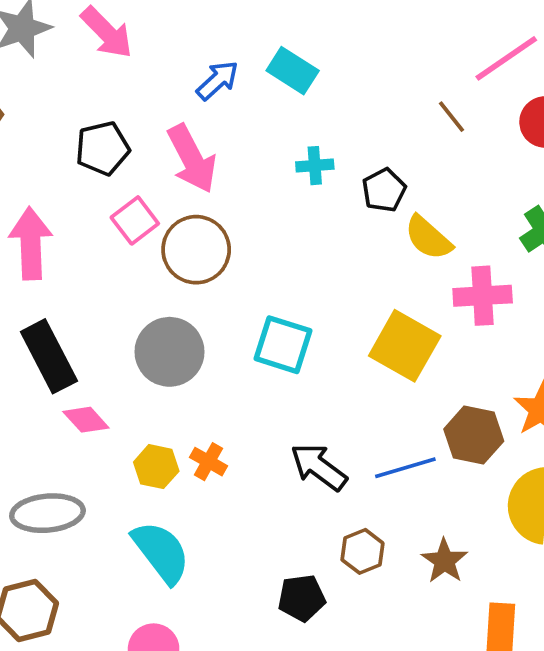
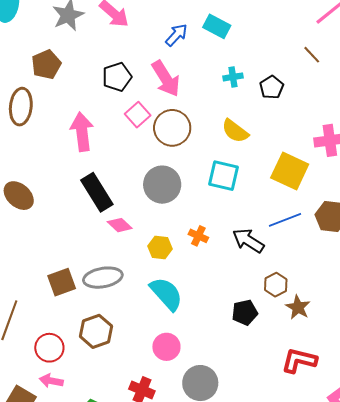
brown line: (452, 117) -> (312, 55), moved
yellow semicircle: (428, 238) -> (235, 131), moved
orange cross: (209, 462) -> (198, 236), moved
blue line: (405, 468) -> (285, 220), moved
brown star: (444, 561) -> (298, 307), moved

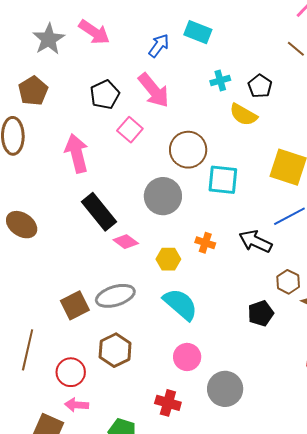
brown circle: (172, 128) -> (188, 150), moved
yellow semicircle: (235, 131) -> (243, 115), moved

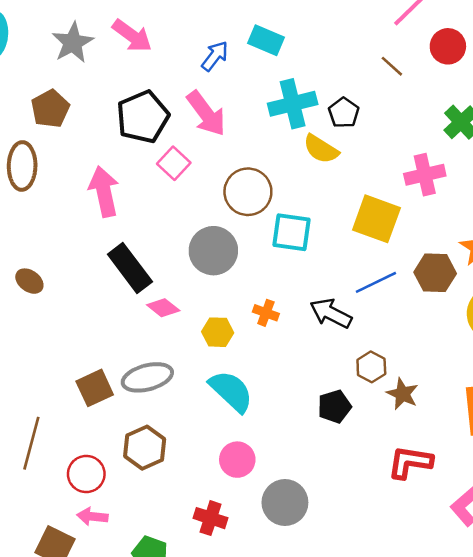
cyan cross: (220, 80) -> (293, 104), size x1.8
black pentagon: (105, 95) -> (143, 117), size x1.4
brown ellipse: (22, 225) -> (29, 281), size x0.7

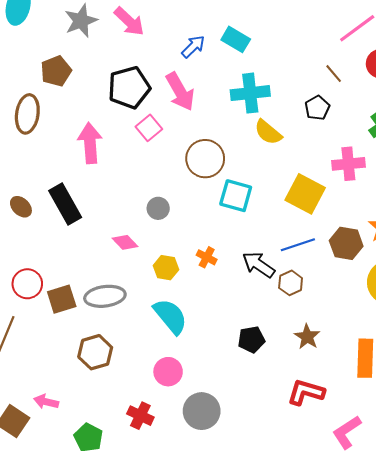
black pentagon: (344, 113) -> (317, 108), moved
gray circle: (213, 251) -> (158, 208), moved, size x0.6
black rectangle: (130, 268) -> (65, 204), moved
brown hexagon: (371, 367) -> (291, 283), moved
red circle: (86, 474) -> (27, 284), moved

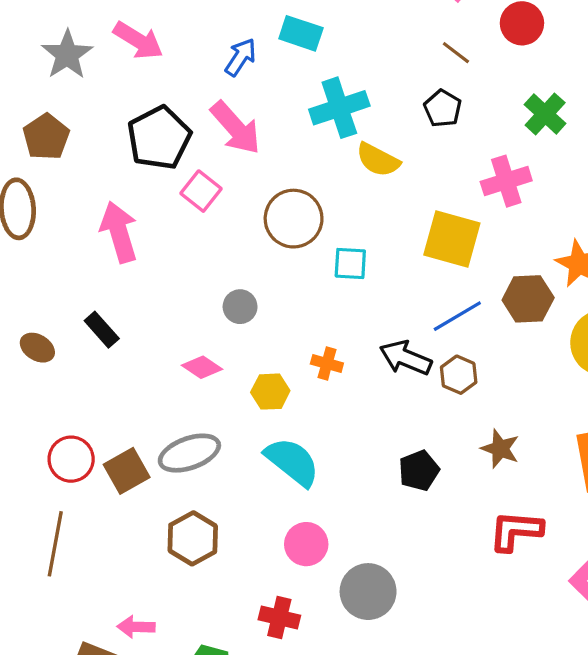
cyan square: (236, 196) -> (350, 264), size x0.7
black rectangle: (65, 204) -> (102, 330), size x0.6

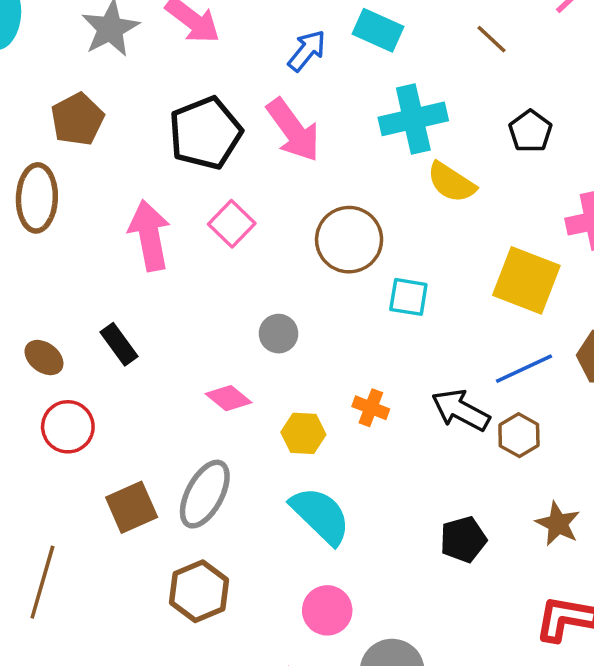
brown line: (456, 53) -> (491, 39), moved
pink square: (201, 191) -> (232, 224), moved
gray ellipse: (189, 453) -> (205, 494), turned -48
red circle: (71, 459) -> (68, 427), moved

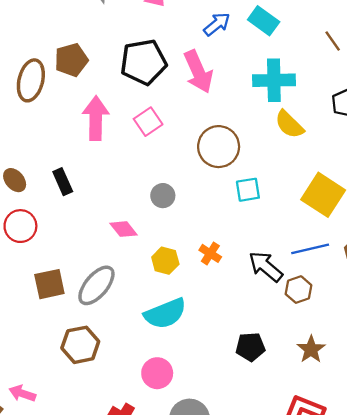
brown pentagon: (77, 119) -> (71, 60), moved
cyan square: (408, 297) -> (248, 190), turned -30
cyan semicircle: (320, 515) -> (165, 314), turned 102

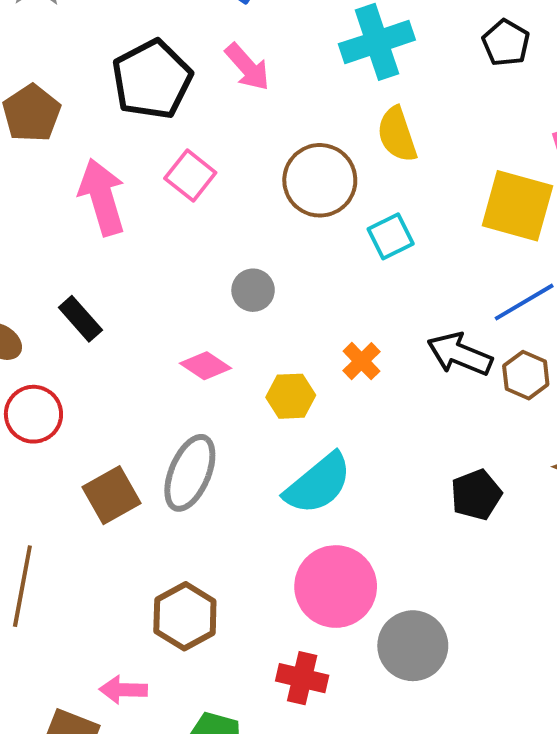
pink arrow: (198, 72) -> (247, 67), size x0.7
yellow semicircle: (289, 124) -> (397, 134), moved, turned 44
orange cross: (210, 253) -> (361, 361), turned 30
brown hexagon: (80, 345) -> (185, 616), moved
pink circle: (157, 373) -> (336, 587), size x1.5

